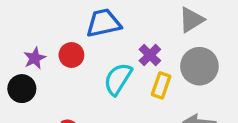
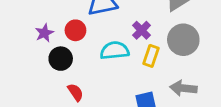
cyan semicircle: (118, 79) -> (115, 51), turned 52
black circle: (22, 89) -> (61, 59), moved

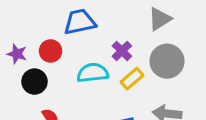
purple star: (44, 33) -> (17, 54), turned -30
yellow rectangle: (151, 56) -> (132, 79), turned 30

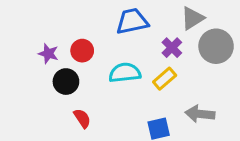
blue trapezoid: (80, 22) -> (132, 21), moved
purple cross: (122, 51) -> (172, 48), moved
gray circle: (167, 61) -> (216, 46), moved

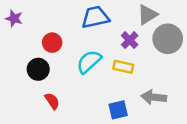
purple star: (48, 54) -> (14, 18), moved
cyan semicircle: (125, 73) -> (89, 62), turned -36
yellow rectangle: (165, 79) -> (123, 67), turned 54

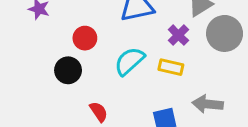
red semicircle: (52, 101) -> (99, 112), moved

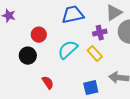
purple cross: (178, 35) -> (100, 33), turned 32
yellow rectangle: (171, 67) -> (95, 54), turned 35

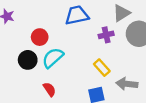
cyan semicircle: (68, 50) -> (53, 58), moved
yellow rectangle: (95, 54) -> (102, 68), moved

